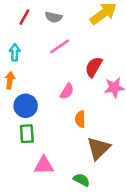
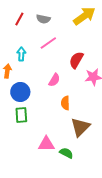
cyan arrow: (15, 52) -> (21, 54), moved
pink triangle: (44, 165) -> (46, 144), moved

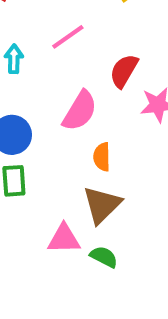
pink semicircle: (54, 80) -> (80, 111), size x1.5
brown triangle: (80, 127) -> (102, 205), moved

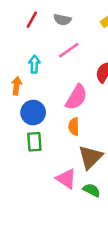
orange semicircle: (102, 157) -> (74, 127), moved
pink triangle: (64, 239) -> (66, 179), turned 35

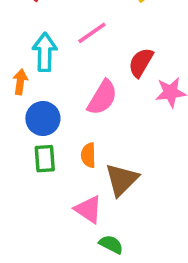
cyan arrow: (34, 64) -> (45, 52), size x1.5
orange semicircle: (74, 127) -> (88, 155), moved
green semicircle: (92, 190) -> (111, 244), moved

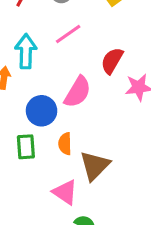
blue circle: (43, 118) -> (42, 111), moved

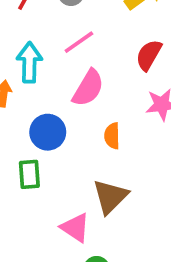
red semicircle: (112, 61) -> (149, 55), moved
pink semicircle: (78, 92) -> (88, 88), moved
orange semicircle: (65, 144) -> (112, 136), moved

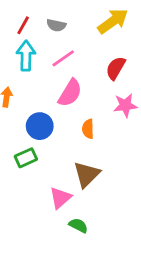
cyan arrow: (29, 62) -> (26, 56), moved
green rectangle: (29, 174) -> (26, 158), turned 70
pink triangle: (75, 228) -> (60, 198), turned 45

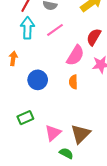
pink semicircle: (70, 93) -> (75, 55), moved
green rectangle: (26, 158) -> (25, 118), moved
brown triangle: (87, 174) -> (80, 134), moved

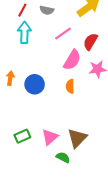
pink line: (55, 30) -> (63, 34), moved
orange arrow: (13, 58) -> (10, 78), moved
green rectangle: (25, 118) -> (22, 136), moved

